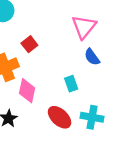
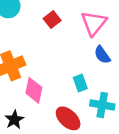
red square: (29, 44) -> (52, 19), moved
cyan cross: (92, 117) -> (102, 105), moved

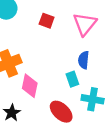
red square: (52, 19) -> (47, 21), turned -32
blue semicircle: (102, 55) -> (84, 60), moved, turned 42

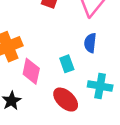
cyan rectangle: (72, 79) -> (67, 64), moved

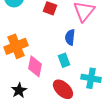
blue semicircle: (90, 43) -> (70, 37), moved

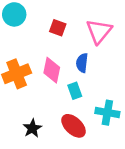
pink diamond: (35, 66) -> (52, 70), moved
black star: (19, 90) -> (32, 128), moved

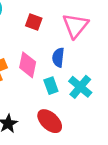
cyan cross: (107, 113) -> (80, 87), moved, turned 30

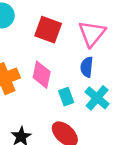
red square: (34, 22) -> (48, 30), size x1.5
blue semicircle: (58, 57) -> (87, 67), moved

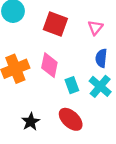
pink triangle: (92, 33) -> (95, 28), size x0.6
blue semicircle: (87, 67) -> (101, 58), moved

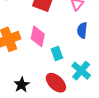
cyan cross: (100, 86) -> (81, 71), moved

